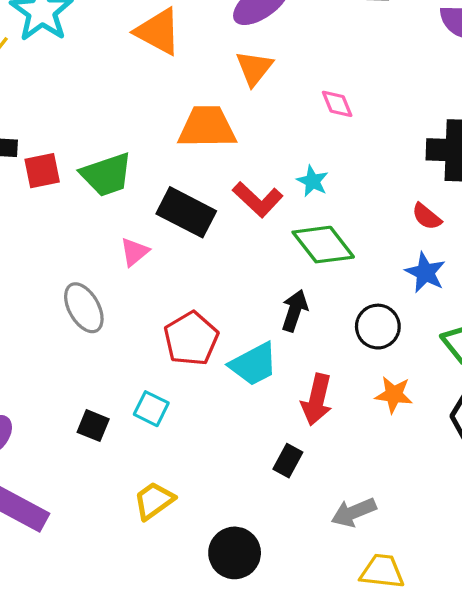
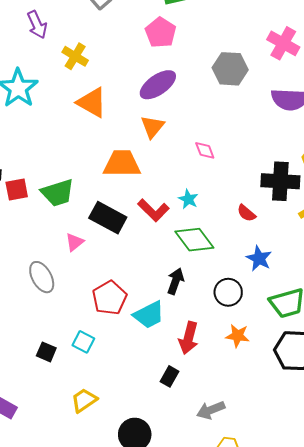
red semicircle: (427, 217) -> (246, 213), moved

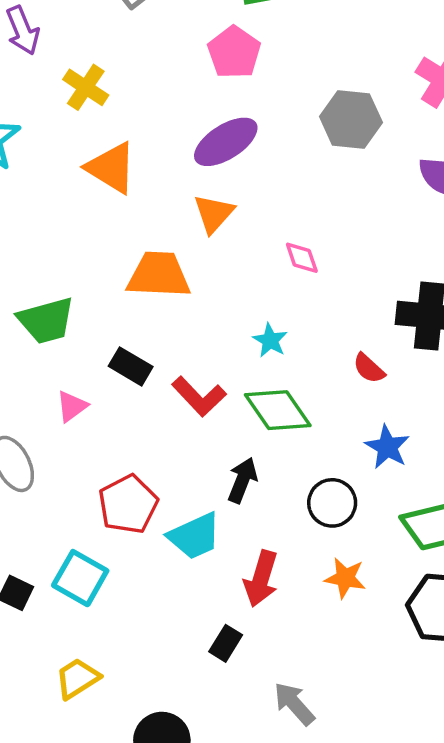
red L-shape: (153, 210) -> (199, 396), moved
black rectangle: (108, 218) -> (131, 366), size x0.7
cyan square: (83, 342) -> (80, 578), size x1.4
gray arrow: (211, 410) -> (294, 704), turned 68

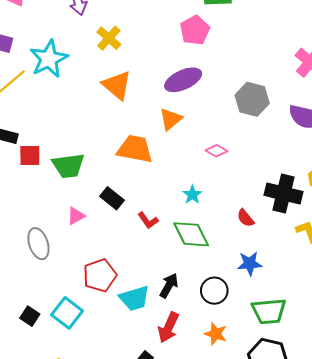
gray hexagon: (351, 120) -> (252, 99), moved
pink diamond: (302, 258) -> (217, 151), turned -50
red L-shape: (199, 396) -> (148, 220), size x0.7
blue star: (387, 447) -> (250, 264), turned 30
black arrow: (242, 480) -> (169, 286), moved

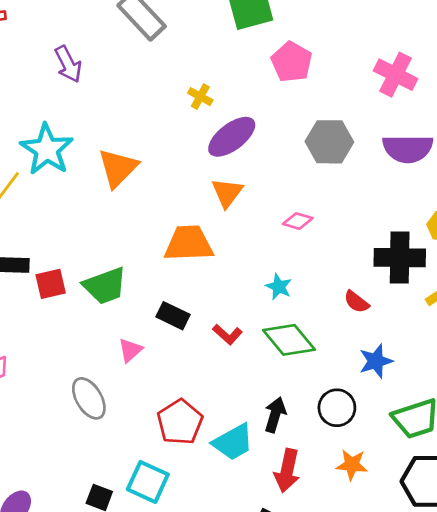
pink pentagon: (195, 30) -> (292, 62), moved
yellow cross: (109, 38) -> (200, 97), moved, size x0.7
orange triangle: (117, 85) -> (118, 168), moved, turned 48

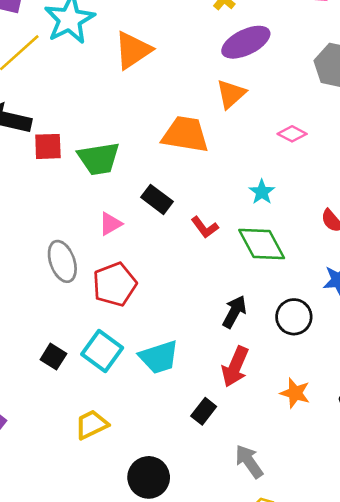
red pentagon: (180, 422) -> (115, 284), moved
cyan trapezoid: (233, 442) -> (159, 357), moved
orange star: (352, 465) -> (295, 393), moved

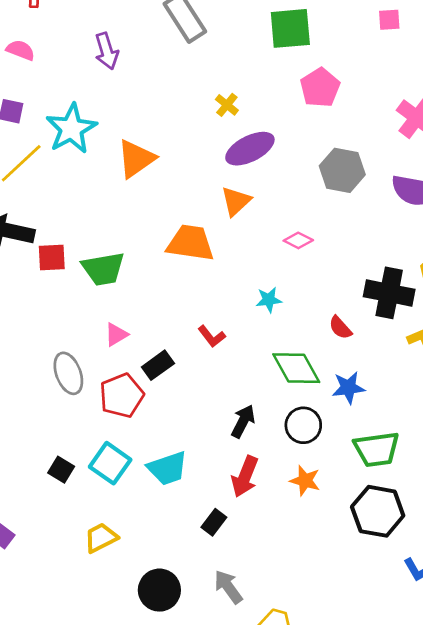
cyan star: (262, 192) -> (269, 300), turned 30
black rectangle: (157, 199) -> (158, 365), moved, turned -72
green diamond: (262, 244) -> (296, 368), moved
orange star: (295, 393) -> (305, 481), moved
gray arrow: (249, 461) -> (228, 587), moved

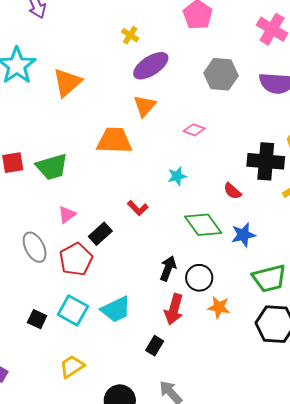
black circle: (303, 425) -> (199, 278), moved

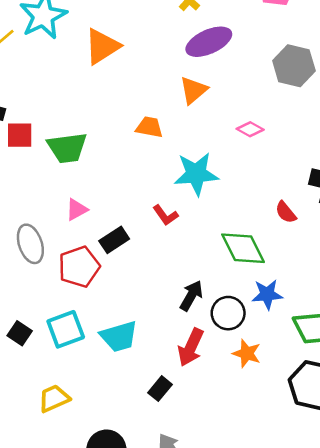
orange trapezoid: (114, 141) -> (149, 127), size x0.6
cyan star: (177, 176) -> (196, 174), moved, size x1.8
blue star: (243, 235) -> (267, 294), moved
cyan square: (73, 310) -> (66, 329), turned 32

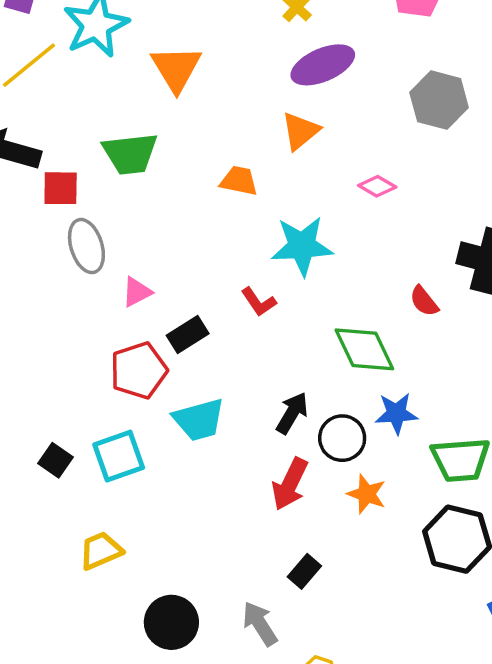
orange triangle: (102, 46) -> (176, 69), turned -30
green trapezoid: (67, 148) -> (130, 154), moved
gray ellipse: (30, 244) -> (86, 246), moved
cyan trapezoid: (119, 336) -> (199, 420), moved
black rectangle: (160, 389) -> (304, 571), moved

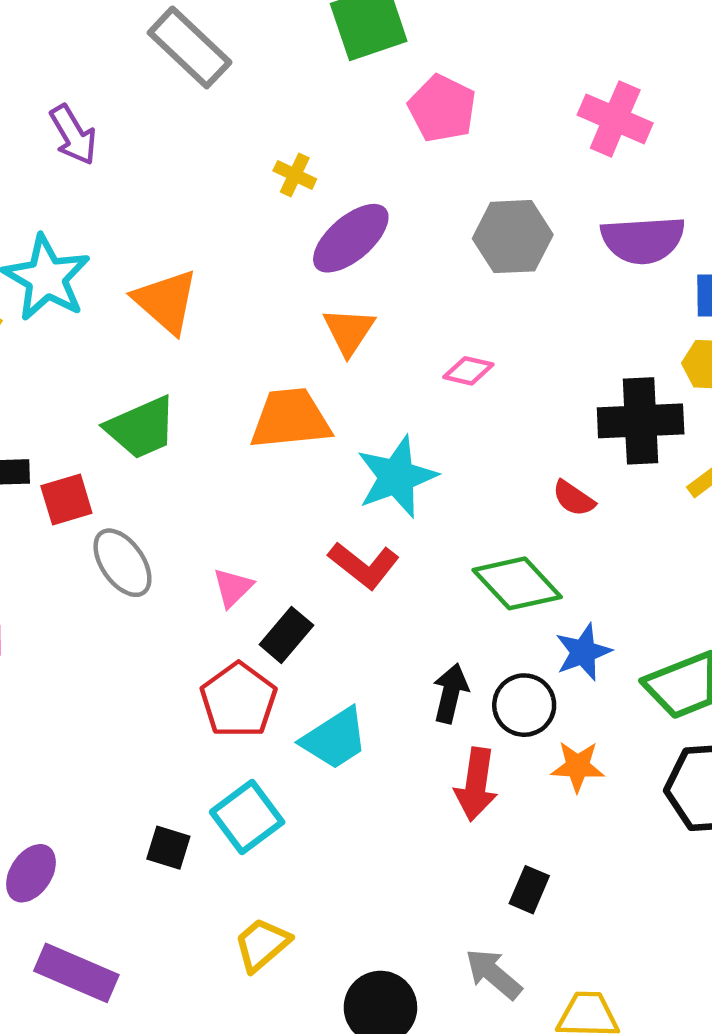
orange trapezoid: (239, 181) -> (290, 419), size x1.6
pink triangle: (137, 292) -> (233, 588), moved
red L-shape: (259, 302) -> (364, 565), size x1.4

